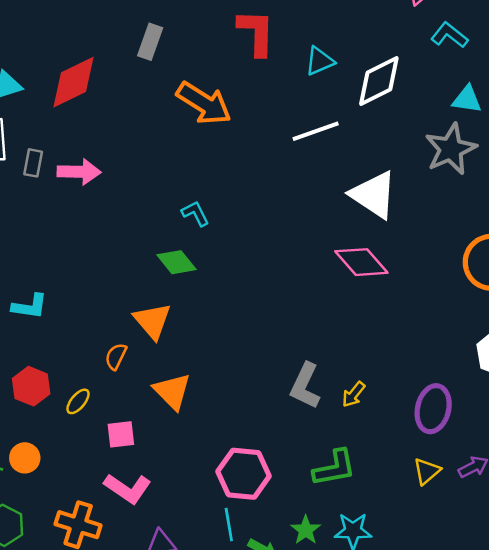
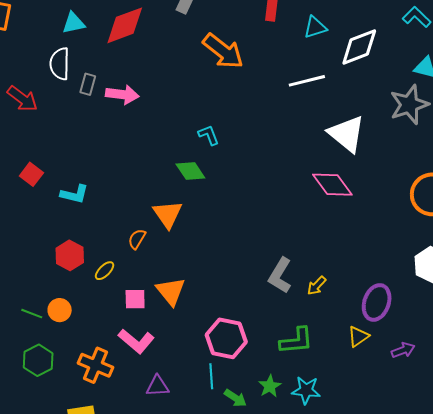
orange triangle: (172, 391) -> (171, 291), moved
yellow triangle: (427, 471) -> (358, 336), moved

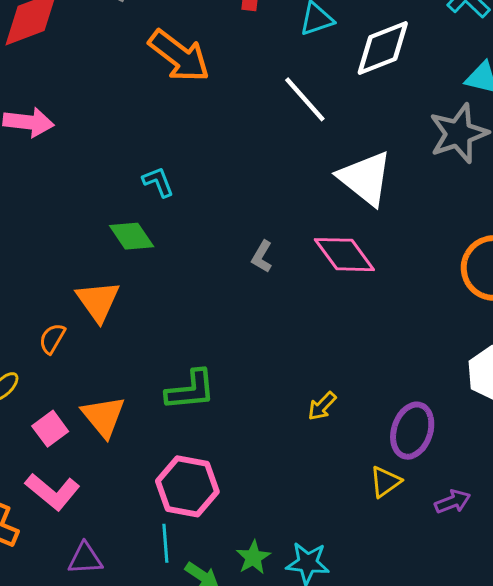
white line: (307, 81) -> (305, 99), turned 63
gray L-shape: (280, 275) -> (262, 257), moved, size x0.6
pink square: (135, 299) -> (50, 429), turned -35
green L-shape: (296, 341) -> (190, 390), moved

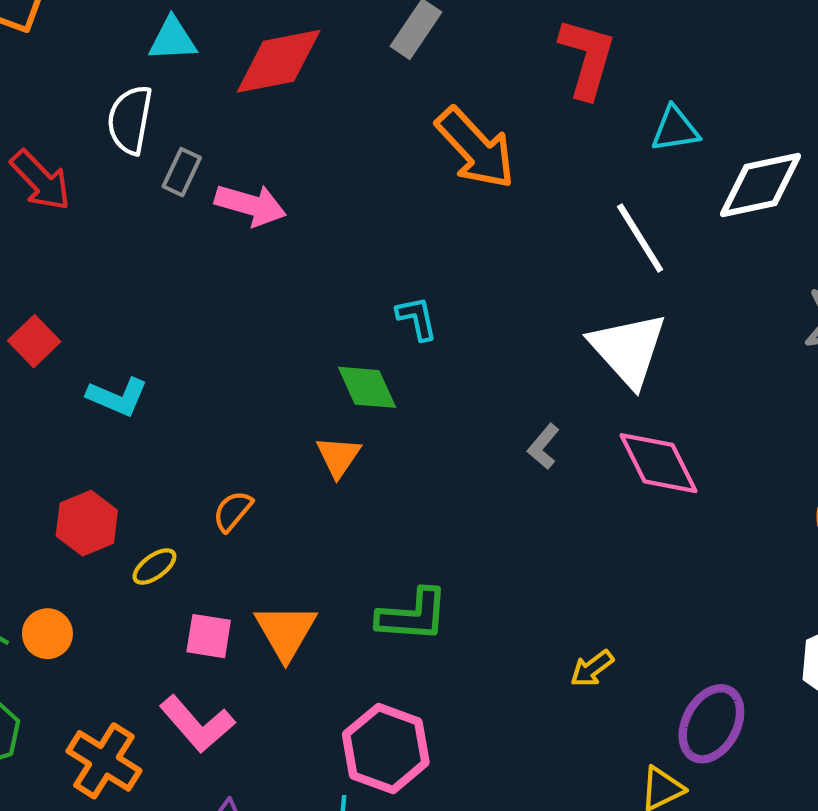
white triangle: (365, 178) -> (628, 349), moved
orange triangle: (98, 301) -> (338, 457), moved, size x0.7
pink square: (50, 429) -> (209, 636), turned 36

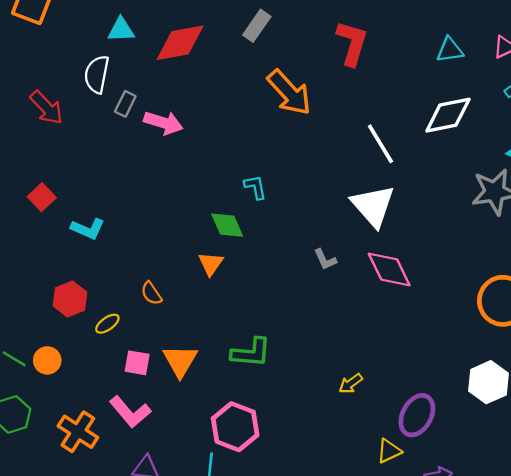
cyan triangle: (675, 129) -> (450, 50), moved
gray L-shape: (543, 447) -> (325, 259), turned -65
orange semicircle: (233, 511) -> (151, 293), turned -75

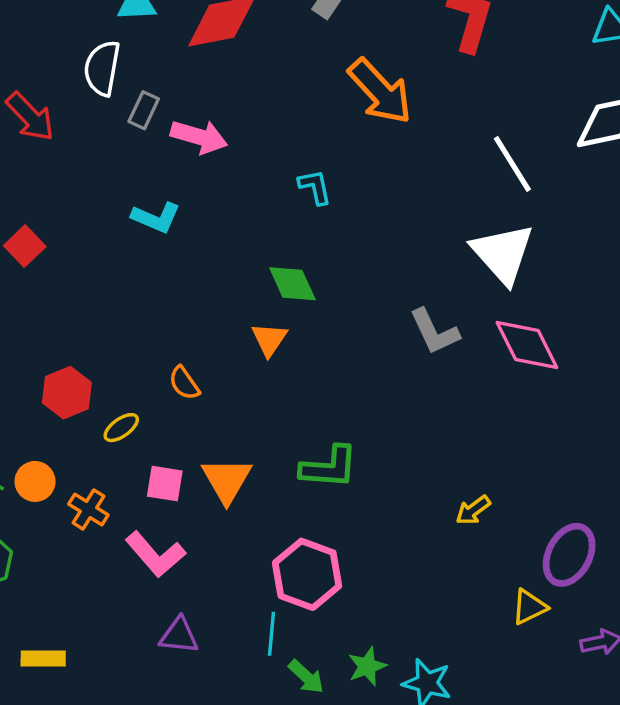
cyan L-shape: (255, 187) -> (315, 187), moved
cyan L-shape: (88, 229) -> (156, 218), moved
gray L-shape: (325, 259) -> (434, 332), size x1.5
orange cross: (78, 432) -> (88, 509), moved, size x0.7

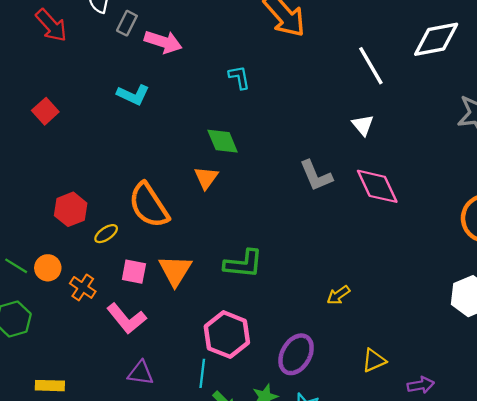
white triangle: (503, 254) -> (363, 125), size x0.5
orange semicircle: (184, 383) -> (149, 205), size x2.0
purple ellipse: (569, 555) -> (296, 354), moved

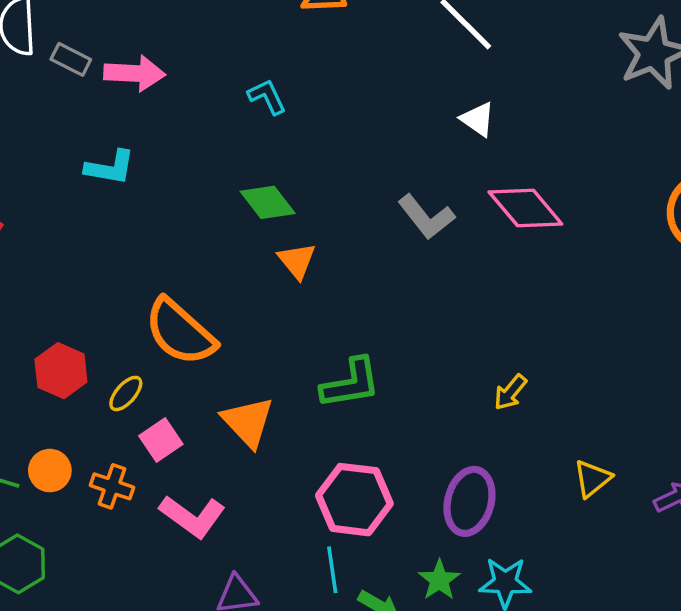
gray rectangle: (127, 23) -> (71, 59), turned -75
orange triangle: (206, 178) -> (297, 261), moved
pink square: (134, 272) -> (161, 440), moved, turned -30

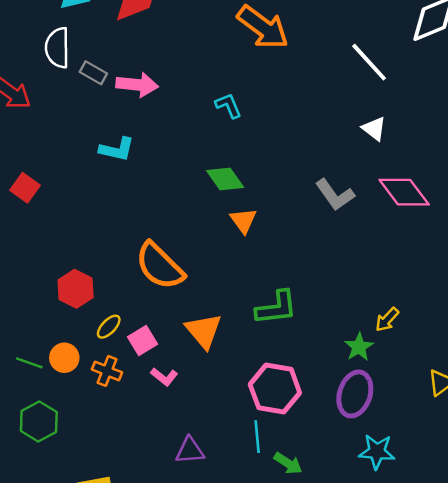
yellow ellipse: (126, 393) -> (109, 327), moved
pink L-shape: (192, 516) -> (164, 377), moved, size x0.6
green star: (439, 580) -> (359, 347), moved

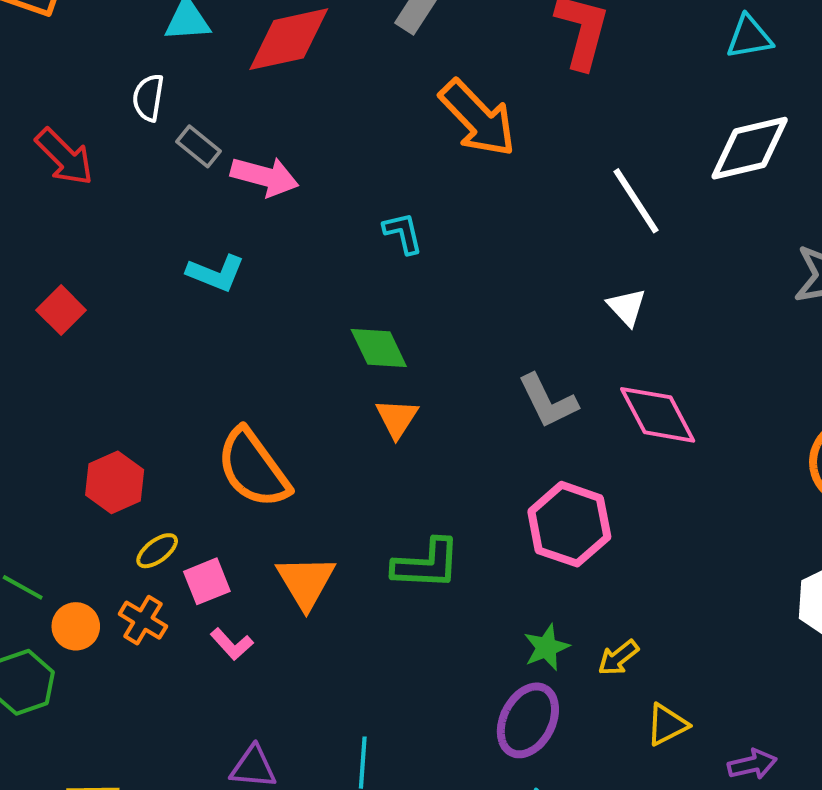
white semicircle: (57, 48) -> (148, 98), size x0.7
yellow arrow: (387, 320) -> (618, 658), moved
orange circle: (64, 358) -> (76, 626), moved
pink hexagon: (275, 389) -> (569, 524), moved

